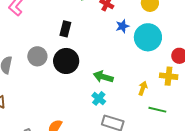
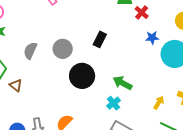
black rectangle: (65, 29) -> (100, 39), moved
black circle: (66, 61) -> (82, 76), moved

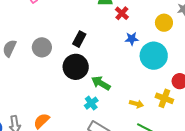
black circle: (82, 76) -> (76, 67), moved
yellow arrow: (159, 103) -> (136, 104), turned 72

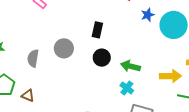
black circle: (76, 67) -> (102, 58), size x0.7
yellow arrow: (136, 104) -> (170, 76), size x1.5

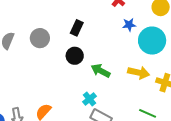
yellow arrow: (170, 76) -> (139, 73), moved
cyan cross: (127, 88) -> (89, 99), moved

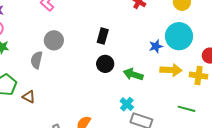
blue star: (129, 25) -> (156, 46), moved
gray circle: (40, 38) -> (54, 40), moved

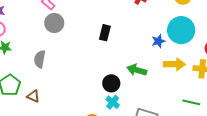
gray circle: (54, 40) -> (54, 23), moved
black circle: (105, 64) -> (111, 83), moved
cyan cross: (127, 104) -> (113, 102), moved

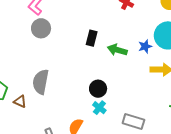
gray semicircle: (40, 59) -> (41, 82), moved, size x1.4
green arrow: (137, 70) -> (117, 50), moved

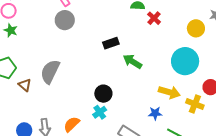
black rectangle: (92, 38) -> (111, 43), turned 42
blue star: (145, 46) -> (155, 113), moved

